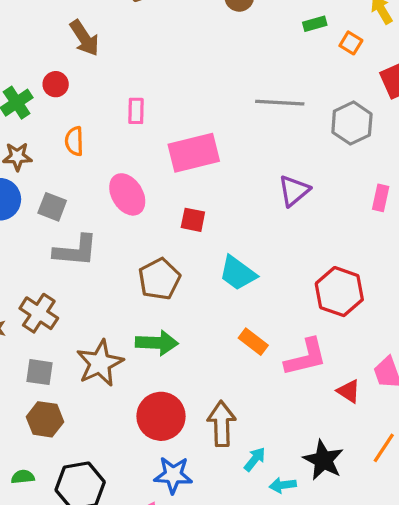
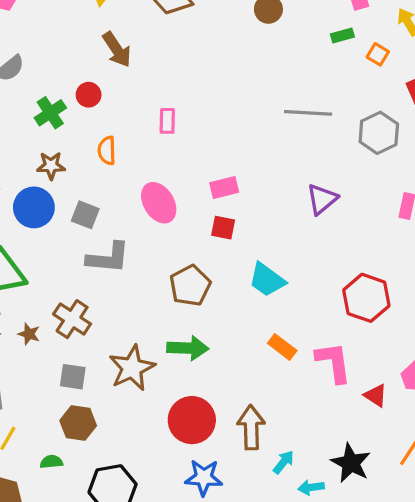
pink rectangle: (194, 153) -> (224, 188), moved, size x0.6
pink L-shape: (306, 357) -> (334, 362), turned -84
green semicircle: (23, 477) -> (51, 462), moved

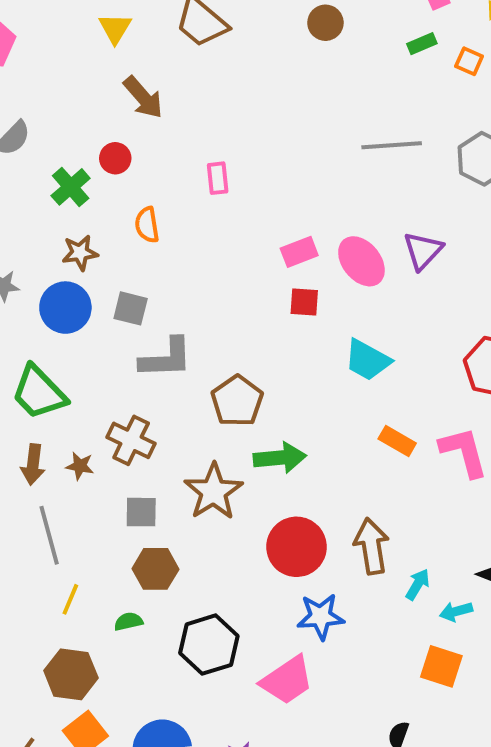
pink ellipse: (159, 203) -> (361, 261), moved
brown pentagon: (190, 286) -> (237, 401), moved

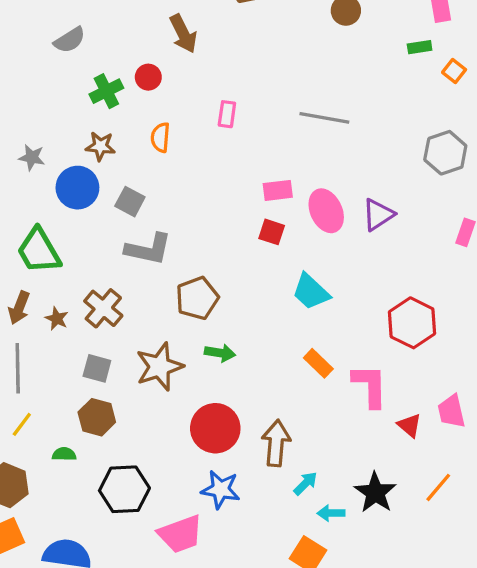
gray line: (392, 145) -> (324, 118), moved
green arrow: (280, 458) -> (220, 353), size x0.7

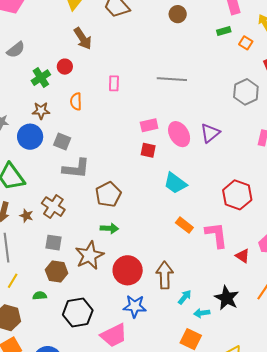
green arrow: (220, 353) -> (109, 228), moved
brown star: (159, 367) -> (89, 255), moved

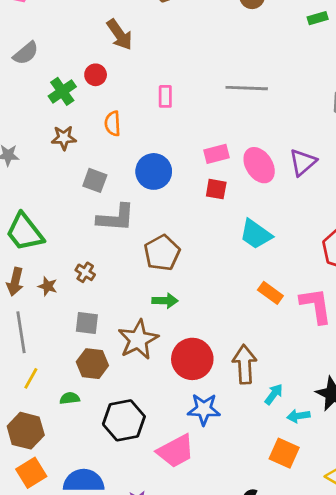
blue circle: (30, 137) -> (154, 171), moved
brown cross: (53, 207) -> (85, 272), size x0.6

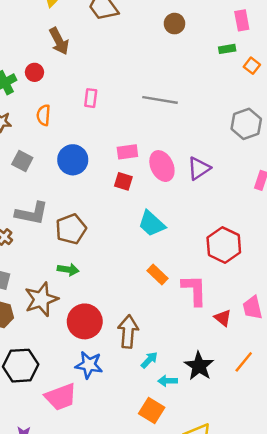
gray L-shape: (116, 218) -> (32, 213), moved

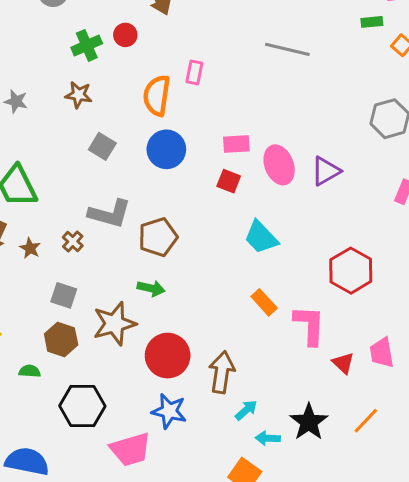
gray line: (160, 100) -> (287, 49), moved
orange semicircle: (44, 115) -> (157, 95), moved, size x1.5

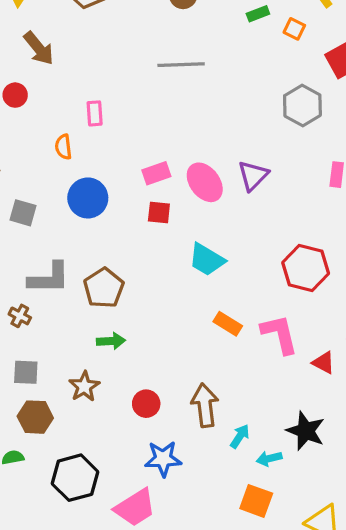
orange semicircle: (157, 95) -> (63, 147), size x0.6
brown star: (114, 324) -> (84, 387), size x0.7
red circle: (168, 356) -> (146, 404), size x0.6

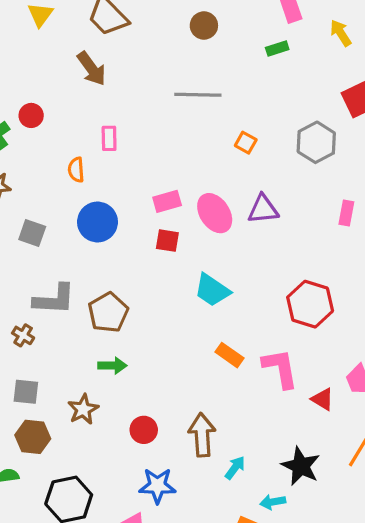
orange square: (294, 29) -> (246, 143), moved
brown arrow: (39, 48) -> (92, 69), moved
purple triangle: (253, 176) -> (263, 209), turned 36
cyan arrow: (269, 458) -> (273, 502), moved

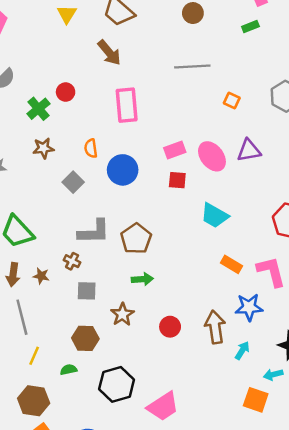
pink rectangle: (109, 138) -> (127, 105), size x1.8
orange semicircle: (76, 170) -> (91, 148), moved
gray square: (32, 233) -> (73, 182), turned 30
gray square: (26, 392) -> (87, 291), moved
blue star: (157, 486) -> (249, 307), moved

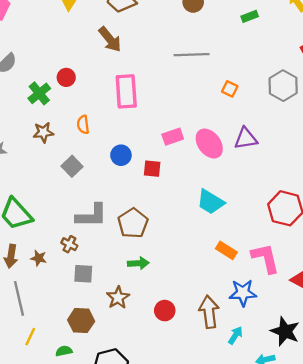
orange semicircle: (91, 148) -> (83, 125), moved
blue circle: (123, 170) -> (121, 155), size x0.7
red square: (177, 180) -> (152, 169), moved

